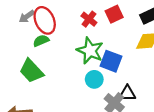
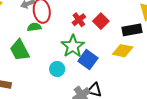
red square: (114, 14) -> (101, 21), turned -35
cyan circle: (94, 79) -> (57, 69), moved

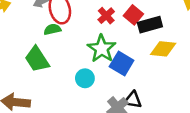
black rectangle: (132, 30) -> (150, 25), moved

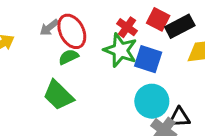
green star: (102, 49) -> (120, 50), moved
blue square: (122, 63) -> (148, 59), moved
cyan circle: (85, 78) -> (152, 101), moved, size x1.5

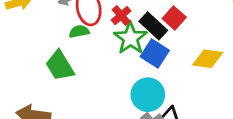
black rectangle: (180, 26) -> (153, 26), moved, turned 56
red cross: (127, 27) -> (121, 16), moved

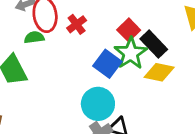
black rectangle: (153, 26) -> (154, 44), moved
green star: (130, 38) -> (131, 53), moved

